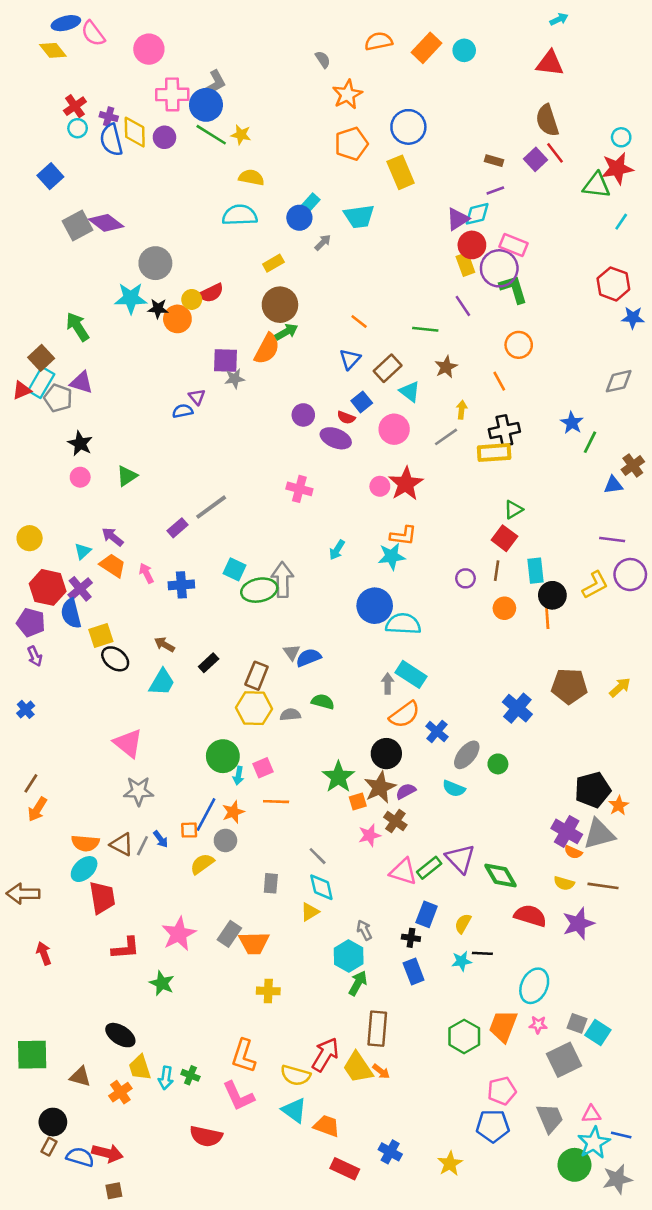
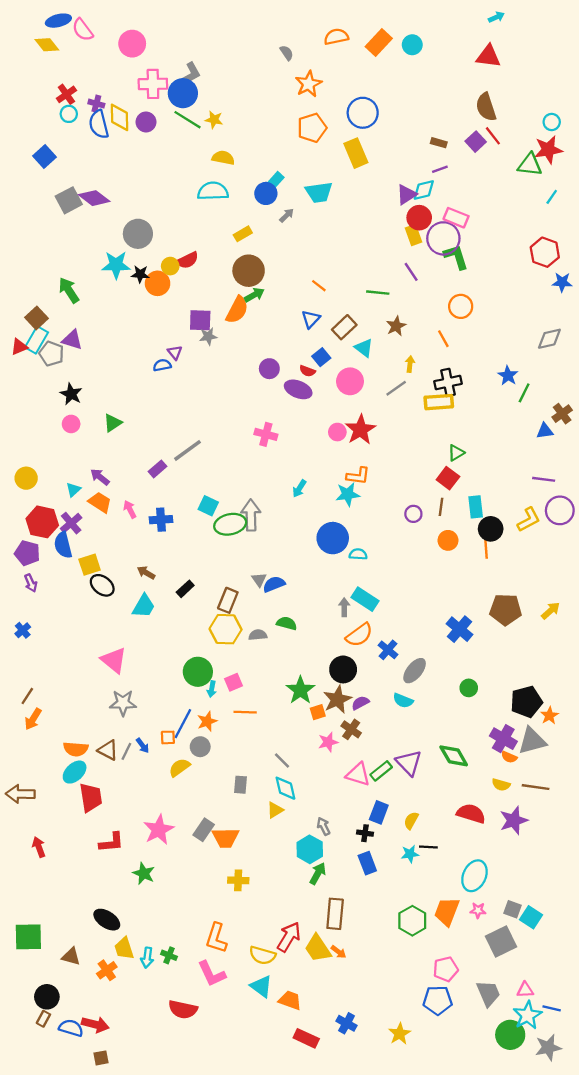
cyan semicircle: (403, 624) -> (358, 554), size x0.6
green circle: (498, 764) -> (469, 688), moved
green diamond: (501, 876) -> (454, 756), moved

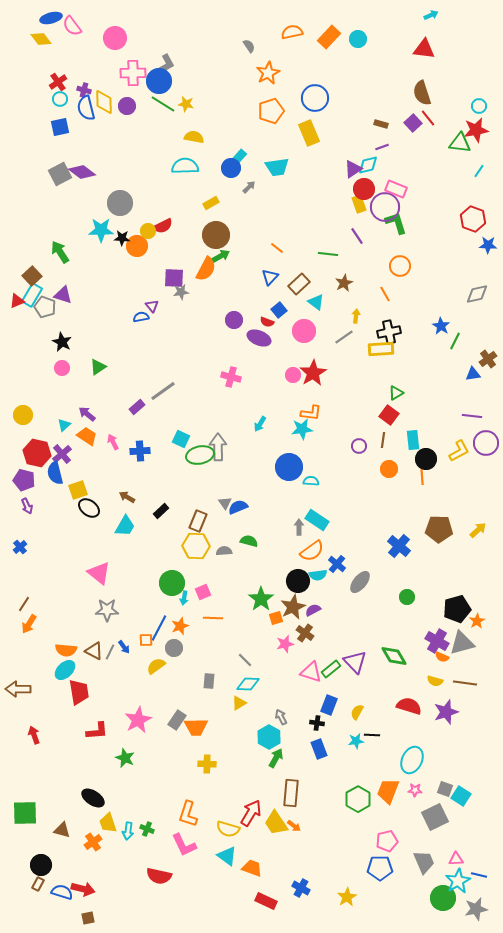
blue square: (45, 157) -> (60, 127), moved, turned 30
cyan semicircle: (403, 701) -> (318, 575), moved, turned -30
cyan diamond: (285, 788) -> (248, 684), turned -75

